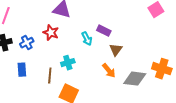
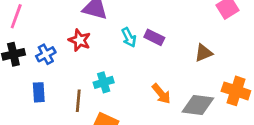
cyan arrow: (87, 39) -> (129, 37), moved
brown triangle: (116, 50) -> (204, 53), moved, turned 32

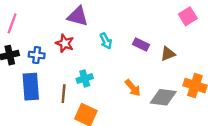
purple rectangle: (154, 37) -> (141, 44), moved
blue cross: (46, 54) -> (37, 55), turned 35
blue rectangle: (39, 92) -> (31, 87), size x1.6

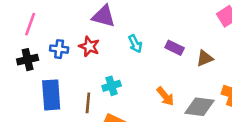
blue cross: (37, 55) -> (59, 49), moved

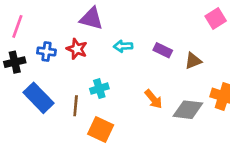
cyan arrow: (135, 44) -> (123, 46), turned 114
blue rectangle: (51, 95) -> (39, 98), turned -40

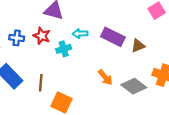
purple rectangle: (163, 50) -> (113, 37), size x1.5
cyan cross: (99, 89) -> (64, 49), moved
gray diamond: (188, 110) -> (134, 86), turned 30

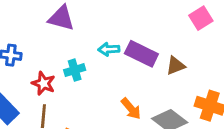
cyan arrow: (80, 34) -> (109, 49), moved
red star: (42, 36) -> (43, 83), moved

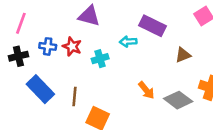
purple rectangle: (141, 54) -> (152, 26), moved
red star: (43, 83) -> (72, 46), moved

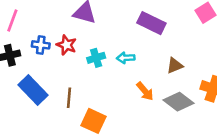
cyan arrow: (128, 42) -> (126, 58), moved
brown triangle: (183, 55) -> (175, 66), moved

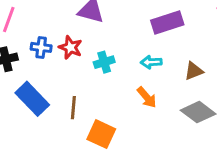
purple rectangle: (151, 23) -> (167, 23), turned -44
cyan arrow: (126, 58) -> (151, 62), moved
orange arrow: (145, 91) -> (147, 97), moved

